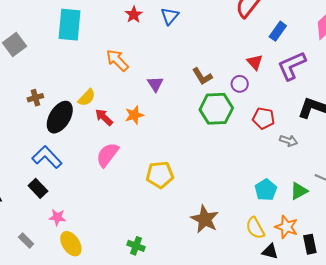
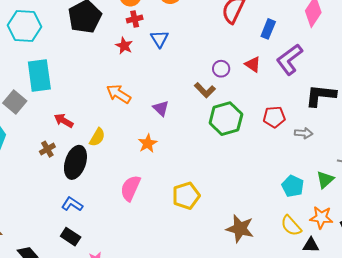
cyan rectangle: (70, 25) -> (39, 75), moved
purple circle: (240, 84) -> (221, 69), moved
red arrow: (104, 117) -> (64, 121), moved
blue L-shape: (47, 157) -> (72, 204), size x0.7

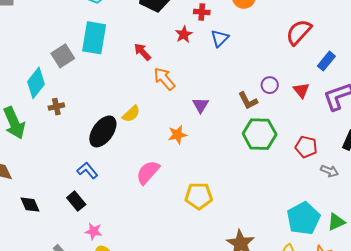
red arrow: (64, 121) -> (142, 52), moved
brown cross: (47, 149) -> (56, 107), moved
cyan pentagon: (293, 186) -> (303, 218), size x1.5

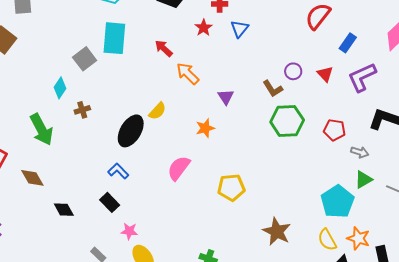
cyan diamond: (36, 83) -> (60, 88), size x0.7
green triangle: (336, 222) -> (363, 180), moved

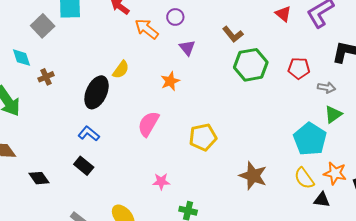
purple circle: (293, 71) -> (175, 17), moved
cyan diamond: (60, 88) -> (21, 58), turned -45
pink star: (129, 231) -> (161, 181), moved

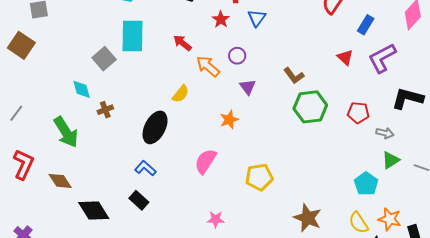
yellow semicircle: (121, 70) -> (181, 94), moved
cyan pentagon: (310, 139) -> (366, 184), size x0.7
black diamond: (39, 178) -> (94, 210), size x1.5

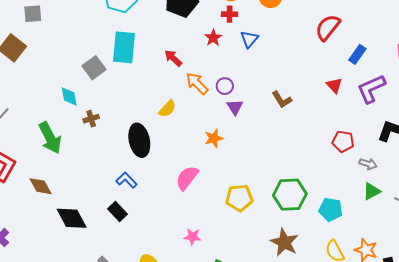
purple circle: (237, 56) -> (225, 86), moved
green hexagon: (310, 107) -> (290, 195), moved
black ellipse: (155, 127) -> (139, 140), turned -44
cyan pentagon: (366, 184) -> (331, 210), moved, turned -30

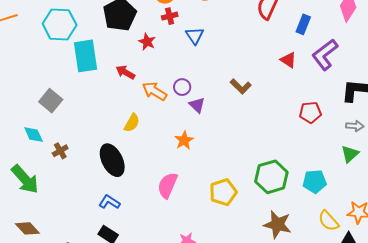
red star: (213, 38) -> (147, 42), moved
cyan rectangle: (124, 47) -> (86, 56), moved
gray arrow: (368, 164) -> (355, 126), moved

